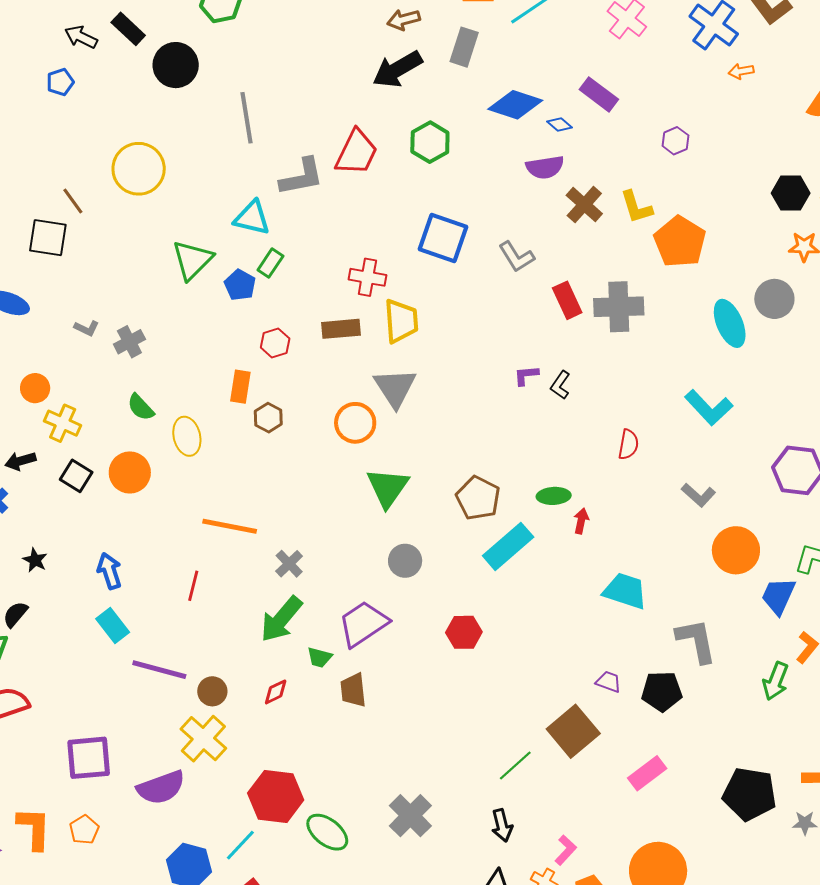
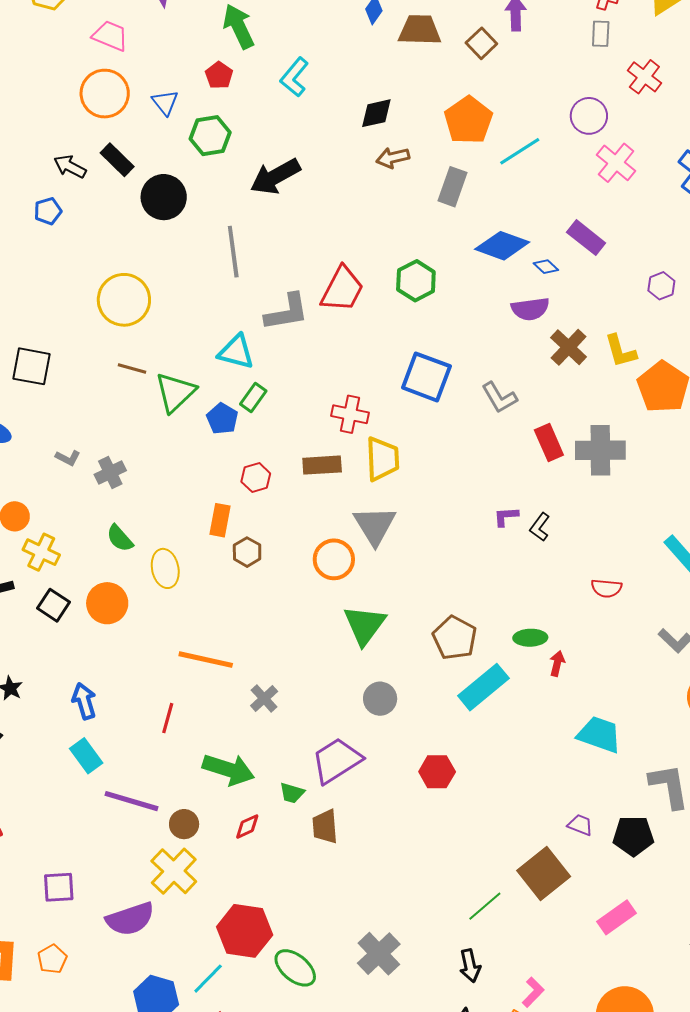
black arrow: (397, 69) -> (275, 176), moved
brown line: (73, 201) -> (132, 368), moved, turned -40
red semicircle: (628, 444) -> (606, 588), turned 84
green arrow: (281, 619) -> (229, 769), moved, turned -114
purple square: (89, 758) -> (59, 887), size x0.7

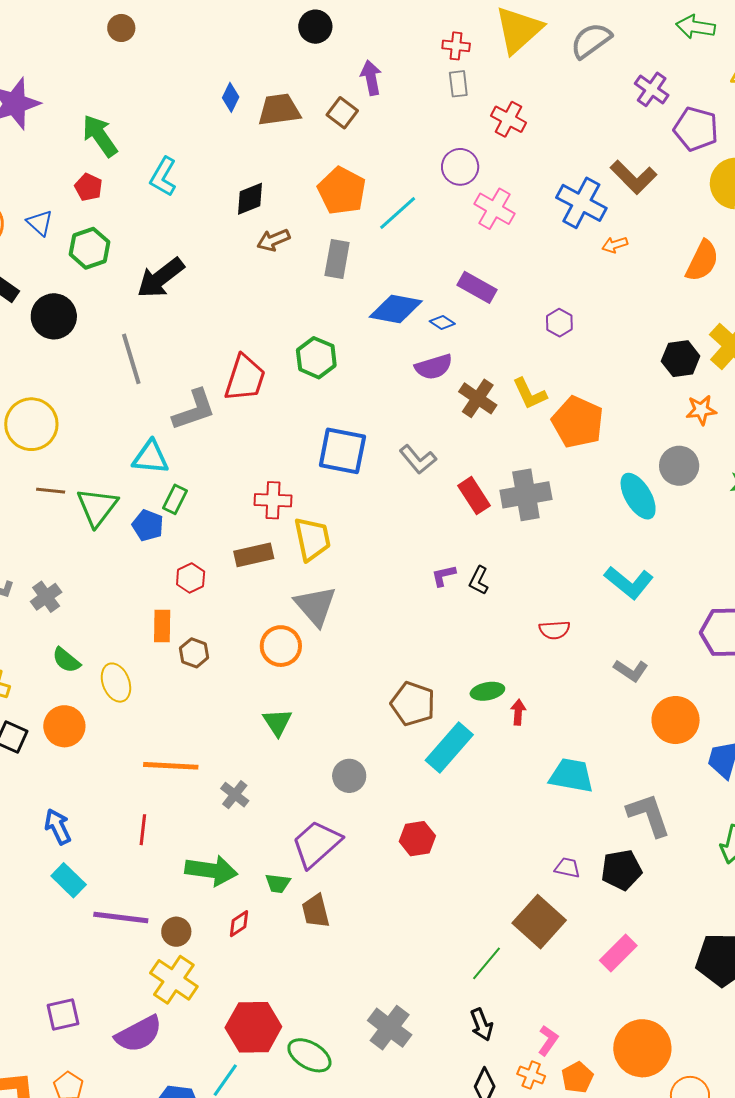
green triangle: (365, 625) -> (277, 722), moved, size x0.7

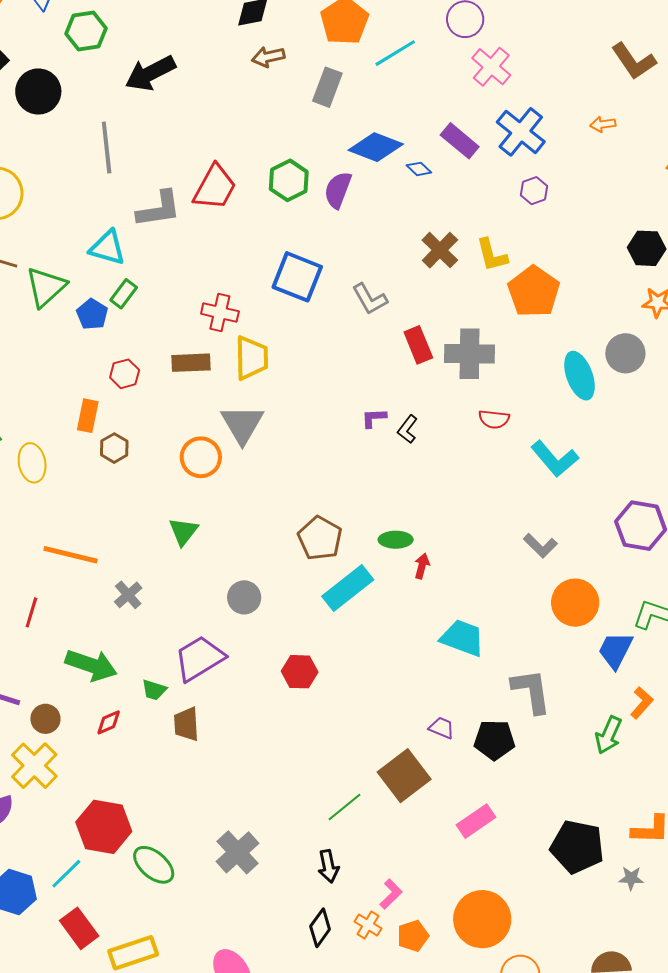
blue cross: (581, 203) -> (521, 132), moved
purple semicircle: (434, 367) -> (338, 190), moved, turned 117
red semicircle: (554, 630) -> (494, 419), moved

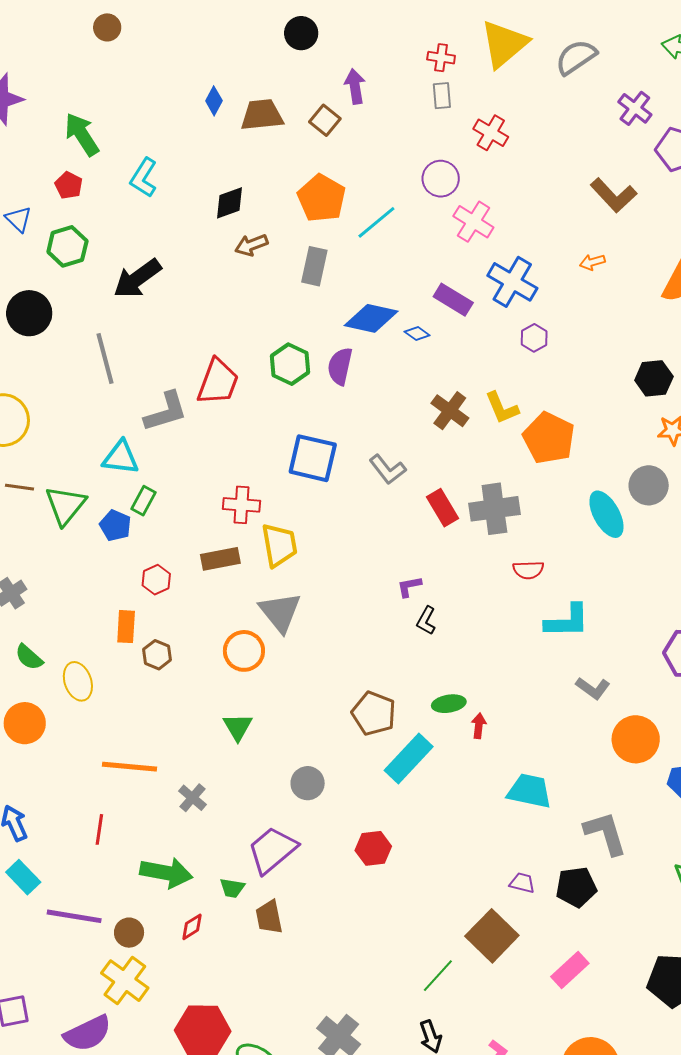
black L-shape: (407, 429) -> (426, 621), moved
cyan L-shape: (555, 459) -> (567, 621), moved, turned -42

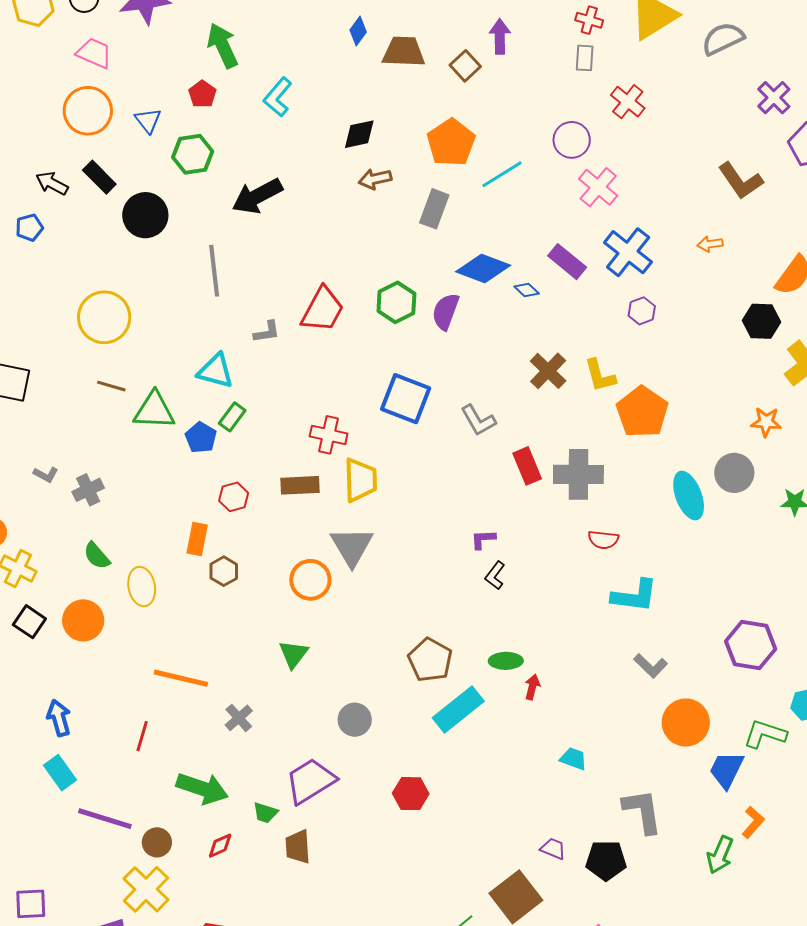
black hexagon: (654, 378) -> (761, 321), moved
gray L-shape: (166, 412) -> (267, 332), size x0.6
green triangle: (65, 505) -> (154, 410), turned 45
cyan trapezoid: (530, 791) -> (573, 759), size x0.6

